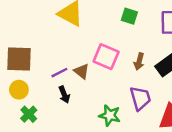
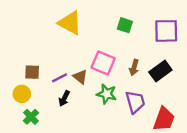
brown square: (19, 59) -> (32, 72), moved, size x0.6
black arrow: (64, 95) -> (64, 98), turned 49
green star: (110, 115) -> (107, 94), moved

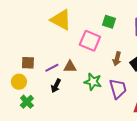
pink square: (103, 63) -> (90, 41), moved
brown triangle: (80, 77) -> (70, 67), turned -40

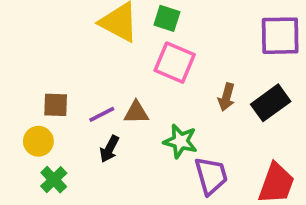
green square: (109, 22) -> (167, 18), moved
purple trapezoid: (118, 89) -> (211, 176), moved

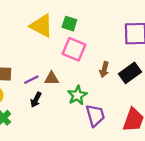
green star: (180, 141) -> (77, 95), turned 30

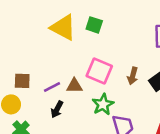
pink square: (74, 49) -> (99, 71), moved

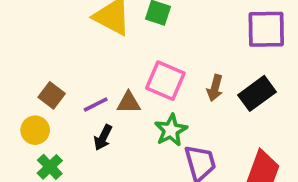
brown square: (22, 81) -> (52, 95), turned 35

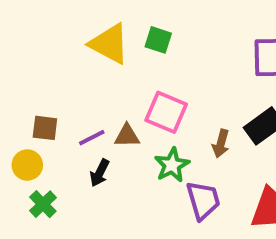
brown arrow: (215, 88) -> (221, 144), moved
brown square: (52, 95) -> (45, 128), turned -30

